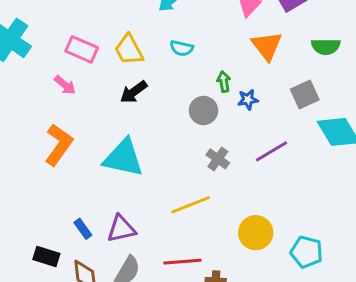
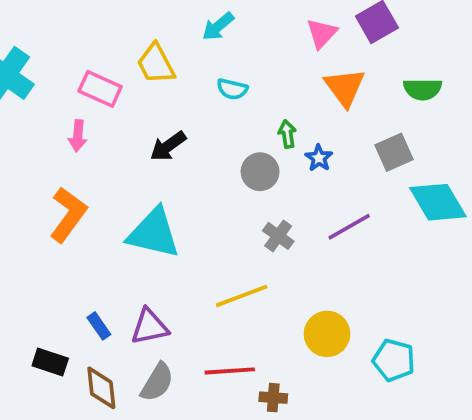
yellow trapezoid: (129, 50) -> (156, 64), moved
pink arrow: (65, 85) -> (78, 136), turned 55
blue star: (248, 100) -> (319, 158), turned -30

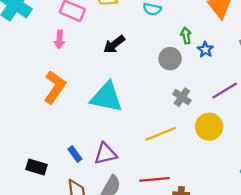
yellow circle: (327, 334) -> (209, 127), moved
black rectangle: (50, 362) -> (37, 167), moved

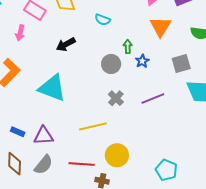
yellow circle: (209, 127) -> (117, 155), moved
blue rectangle: (75, 154) -> (18, 132), turned -40

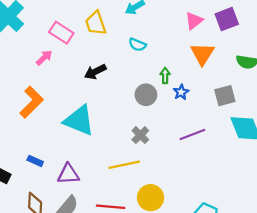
pink arrow: (20, 33) -> (44, 58), turned -147
gray cross: (116, 98) -> (140, 135), moved
blue rectangle: (18, 132) -> (35, 161), moved

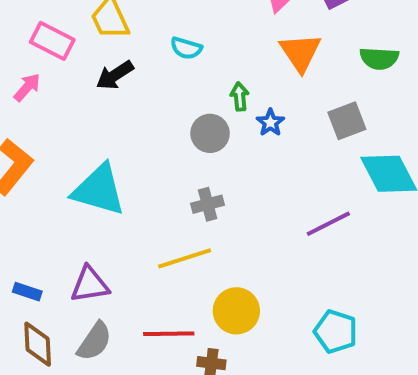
black arrow: (95, 72) -> (115, 75), moved
gray cross: (140, 135) -> (208, 204), turned 36
purple line: (192, 135) -> (328, 224), moved
blue rectangle: (35, 161) -> (27, 292), moved

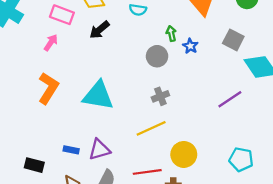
gray square: (347, 121) -> (233, 40), turned -35
blue rectangle: (27, 292) -> (71, 150), moved

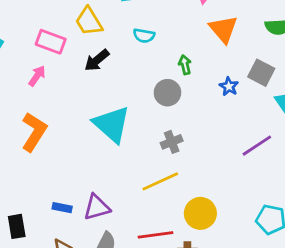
blue star: (190, 46) -> (229, 86), moved
cyan triangle: (98, 96) -> (112, 124), moved, turned 32
black rectangle: (34, 165) -> (17, 226), turned 66

